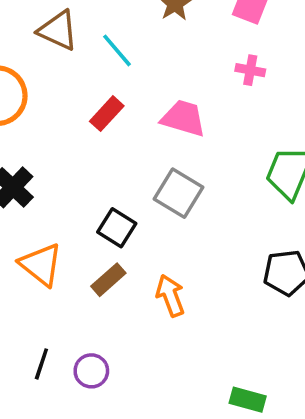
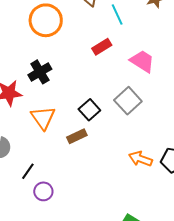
orange arrow: (170, 296) -> (140, 159), moved, turned -65
purple circle: (91, 371) -> (43, 191), moved

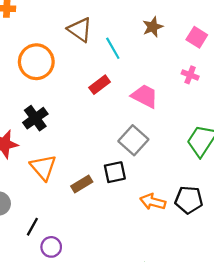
black square: (89, 110) -> (115, 172), moved, turned 35

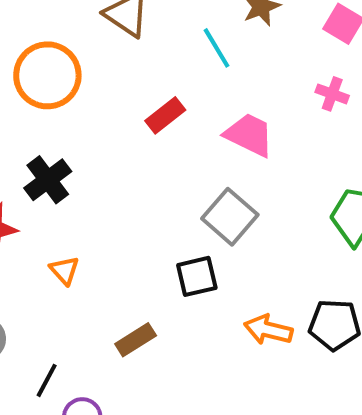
cyan line: (113, 48) -> (216, 48), moved
orange triangle: (43, 167) -> (64, 270), size x0.6
brown rectangle: (82, 184) -> (136, 340), moved

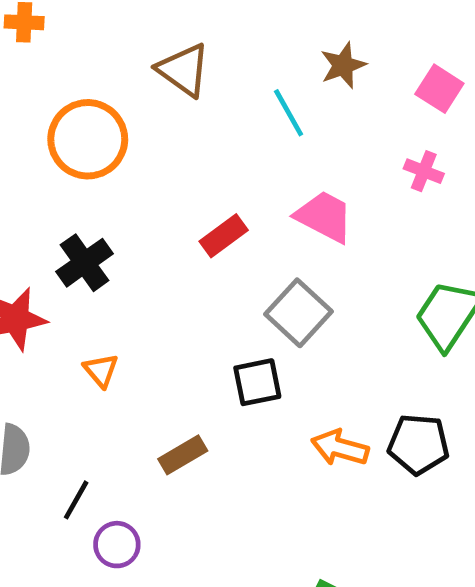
red rectangle: (165, 115) -> (224, 236), moved

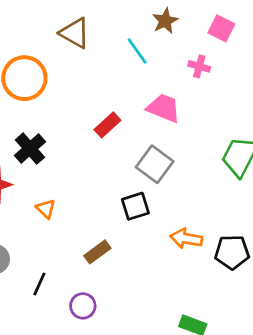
pink cross: (424, 171) -> (199, 66), moved
black pentagon: (418, 444) -> (232, 252), moved
purple circle: (117, 545) -> (83, 306), moved

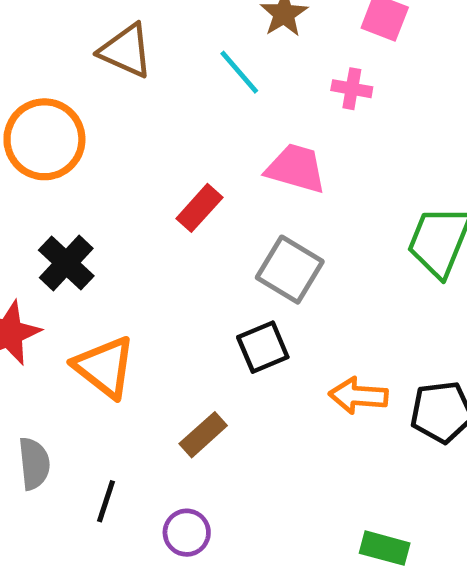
orange triangle: (46, 209) -> (105, 367), size x1.8

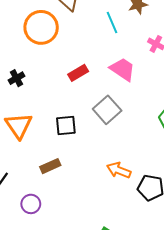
orange circle: (44, 139) -> (41, 27), moved
black cross: (66, 263) -> (17, 78), size x0.7
black square: (263, 347) -> (66, 125), moved

